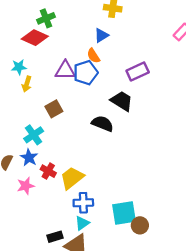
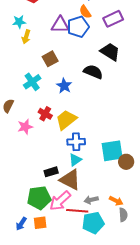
purple rectangle: (138, 72) -> (113, 19), moved
blue star: (29, 158) -> (64, 86), moved

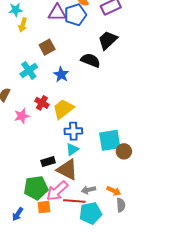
black trapezoid: (110, 52) -> (108, 40), turned -75
orange square: (40, 223) -> (44, 207), moved

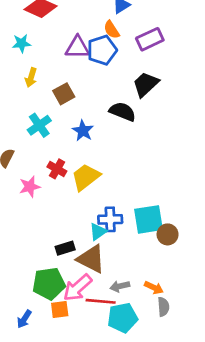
yellow arrow: (23, 25) -> (31, 77), moved
blue cross: (73, 131) -> (110, 219), moved

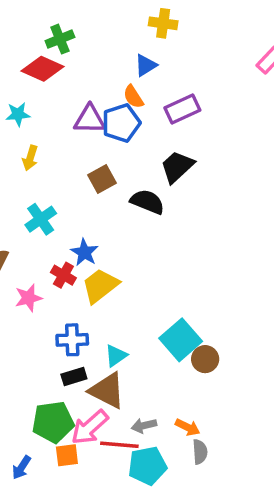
brown square: (64, 94) -> (102, 179), moved
blue star: (83, 131) -> (84, 252), moved
blue cross: (110, 219) -> (72, 340), moved
cyan square: (148, 219) -> (181, 340), turned -32

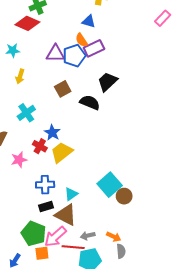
blue triangle: (146, 65) -> (89, 21), turned 48
purple rectangle: (182, 109) -> (94, 48), moved
green pentagon: (53, 422) -> (34, 234), turned 30

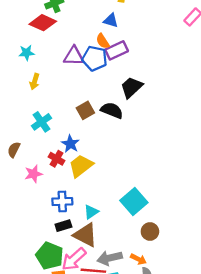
blue pentagon: (74, 56) -> (95, 58), turned 30
brown square: (63, 89) -> (85, 110), moved
brown circle: (124, 196) -> (150, 231), moved
gray arrow: (88, 236) -> (110, 258), size x1.5

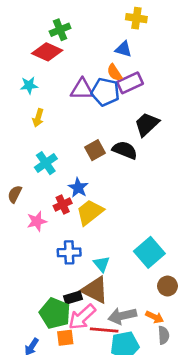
red cross: (57, 159) -> (63, 204), turned 35
cyan triangle: (91, 212) -> (101, 264), turned -35
black rectangle: (63, 226) -> (73, 298), moved

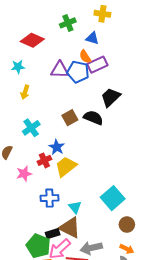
green cross: (60, 30) -> (68, 23), moved
orange arrow: (155, 317) -> (127, 249), moved

